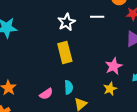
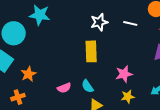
pink star: (114, 66) -> (124, 74), moved
cyan semicircle: (69, 87) -> (87, 86), turned 136

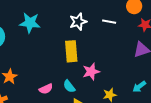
cyan star: (40, 15) -> (30, 23), moved
pink star: (124, 74) -> (91, 72), moved

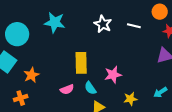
white star: (78, 22) -> (103, 24), turned -30
yellow rectangle: (71, 51) -> (81, 63), moved

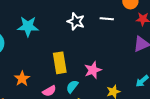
orange star: (31, 75) -> (22, 79), moved
cyan semicircle: (90, 88) -> (72, 87), turned 80

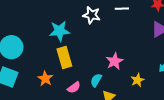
cyan star: (28, 26) -> (59, 31), moved
yellow rectangle: (60, 63) -> (64, 58), moved

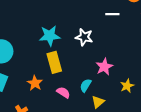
white star: (92, 15) -> (84, 37), moved
pink semicircle: (74, 87) -> (63, 92), turned -112

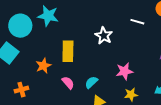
cyan star: (50, 36) -> (48, 16), moved
pink star: (104, 67) -> (124, 71), moved

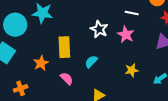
pink star: (124, 71) -> (126, 35), moved, turned -30
cyan semicircle: (91, 82) -> (91, 62), moved
yellow star: (131, 95) -> (132, 70), moved

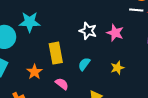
white line: (132, 13) -> (136, 10), moved
yellow star: (132, 70) -> (117, 68), moved

